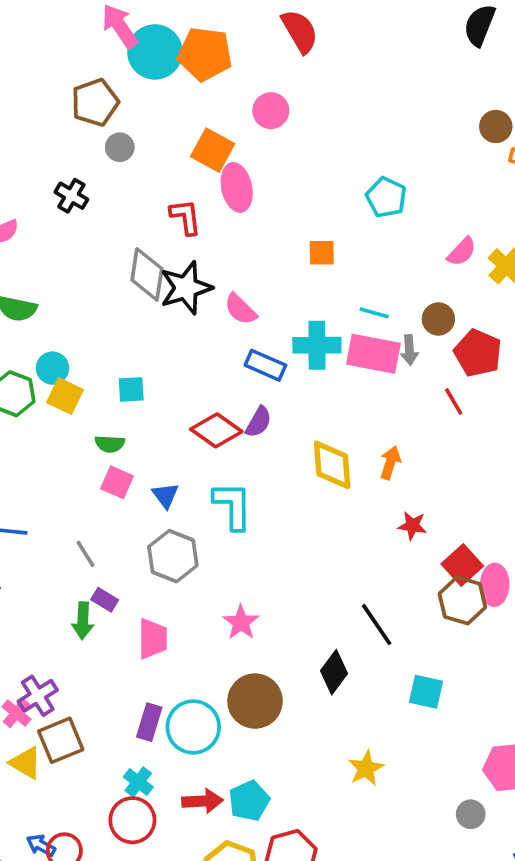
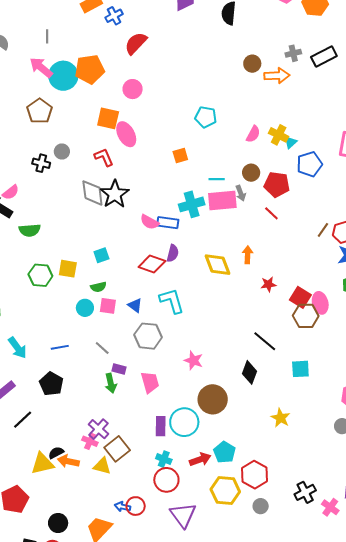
red semicircle: (300, 31) -> (136, 43), turned -90
gray circle: (120, 147) -> (62, 152), moved
pink semicircle: (240, 309) -> (150, 222), moved
cyan circle: (52, 368) -> (85, 308), moved

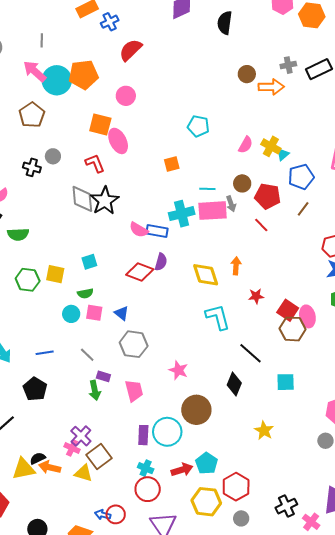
brown line: (323, 230) -> (303, 209), moved
cyan L-shape: (172, 301) -> (218, 317), moved

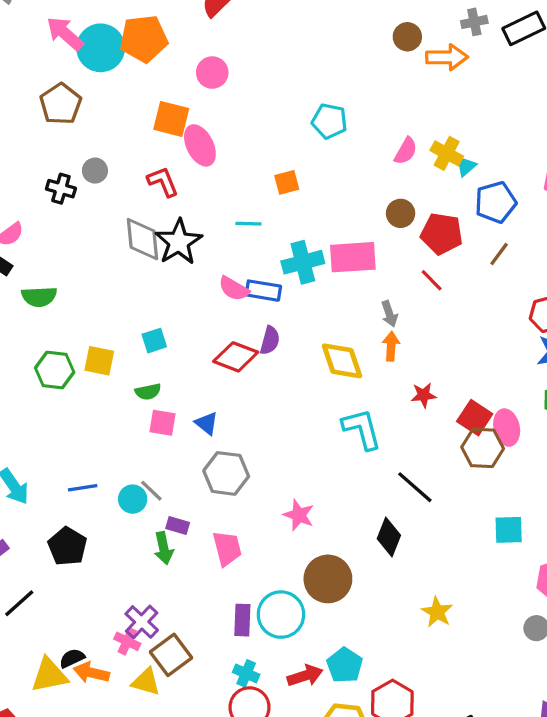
cyan line: (207, 189) -> (248, 224), moved
gray arrow: (231, 204) -> (389, 314), moved
cyan circle: (71, 314) -> (133, 499), moved
cyan square: (286, 382) -> (509, 530), moved

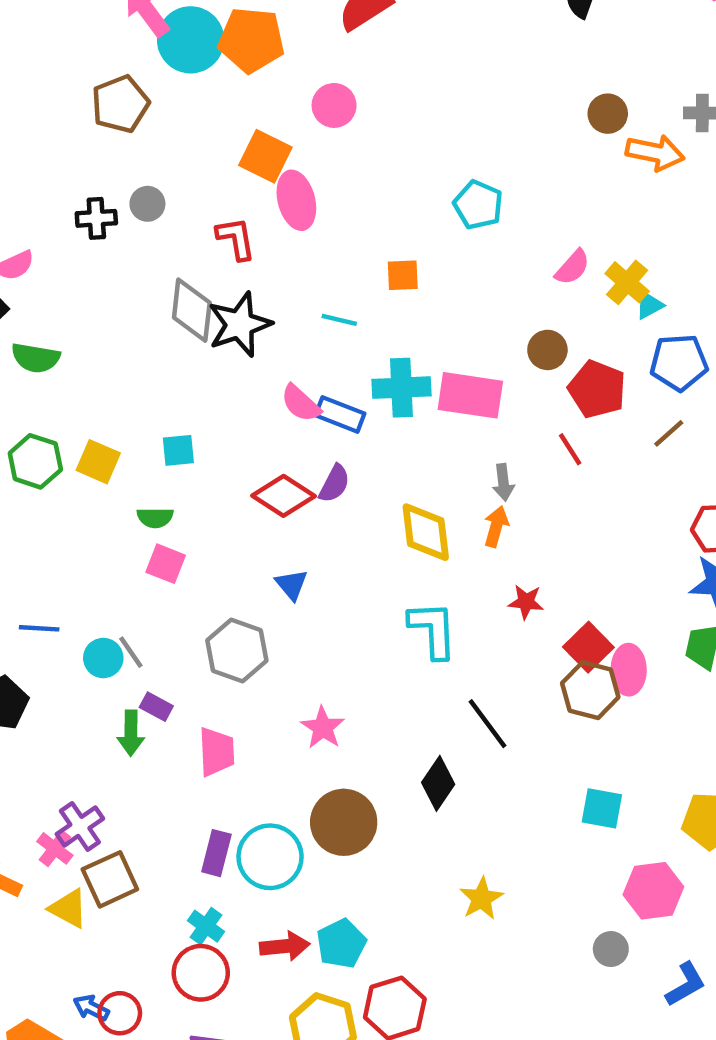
black cross: (61, 189) -> (96, 218), turned -32
blue triangle: (207, 423) -> (292, 585), moved

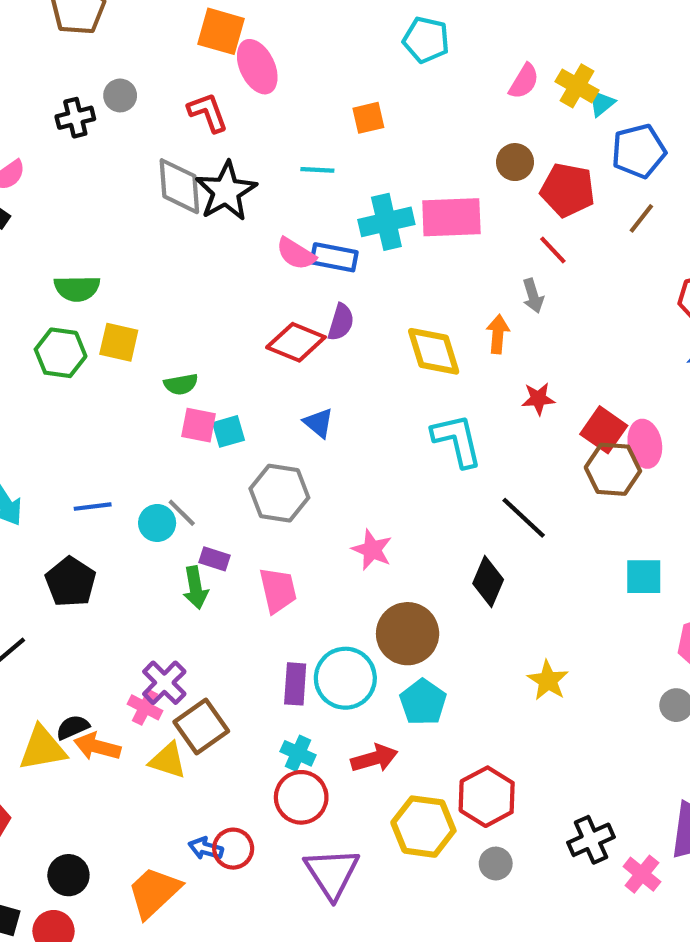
green semicircle: (36, 358) -> (77, 288), moved
cyan square: (178, 450) -> (229, 431), moved
gray arrow: (503, 482) -> (533, 296), moved
cyan pentagon: (341, 944) -> (423, 702), moved

